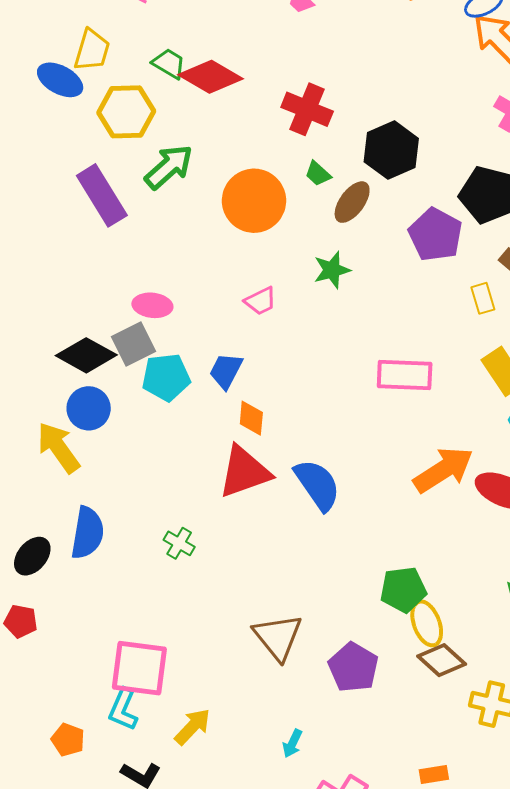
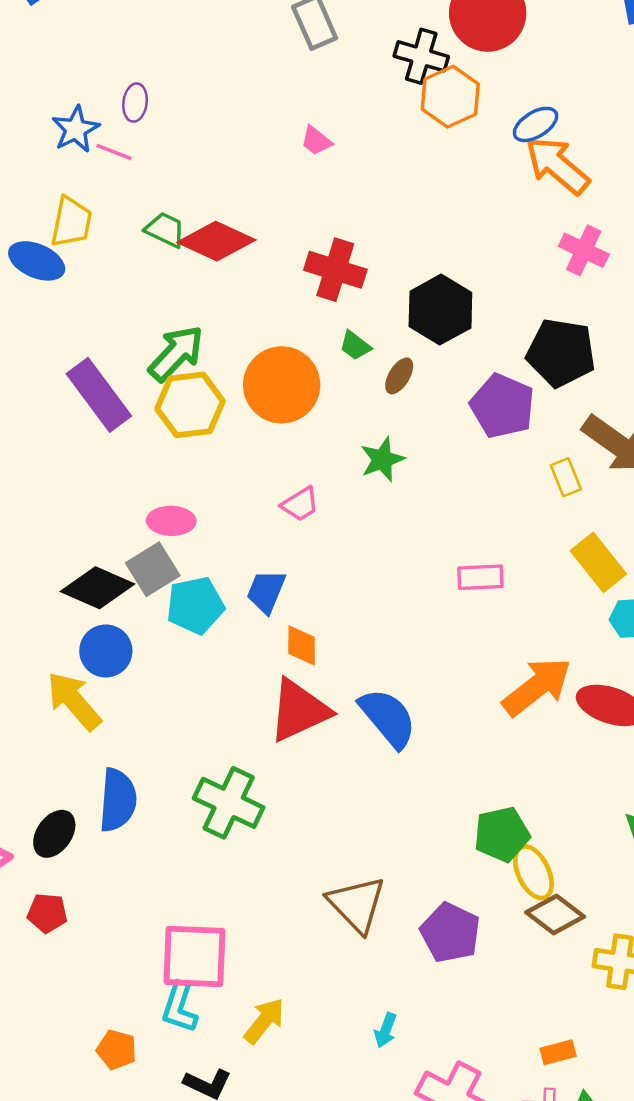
yellow hexagon: (126, 112) -> (190, 405), moved
brown ellipse: (352, 202) -> (399, 376), size x0.7
pink rectangle: (405, 375) -> (480, 577), size x0.7
green cross: (179, 543) -> (229, 803), size x1.8

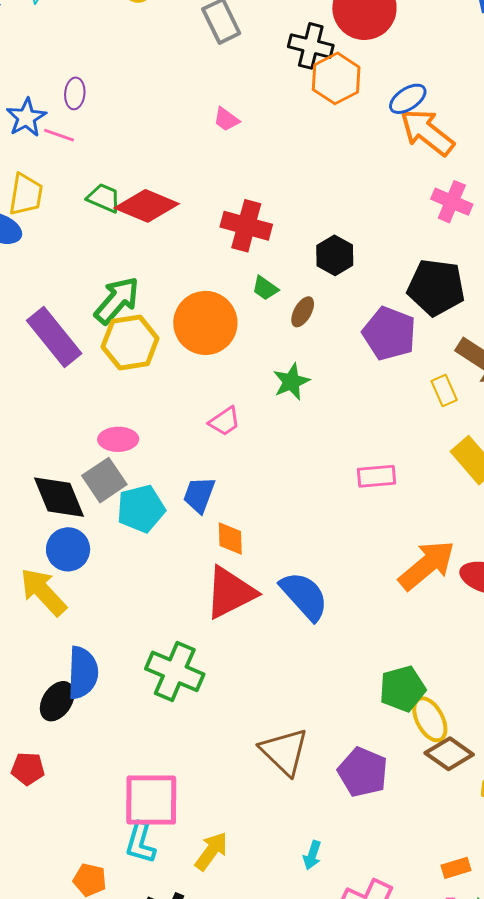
black hexagon: (440, 310) -> (335, 255), size x0.7
black diamond: (97, 588) -> (59, 497), turned 46
black ellipse: (54, 834) -> (57, 701), moved

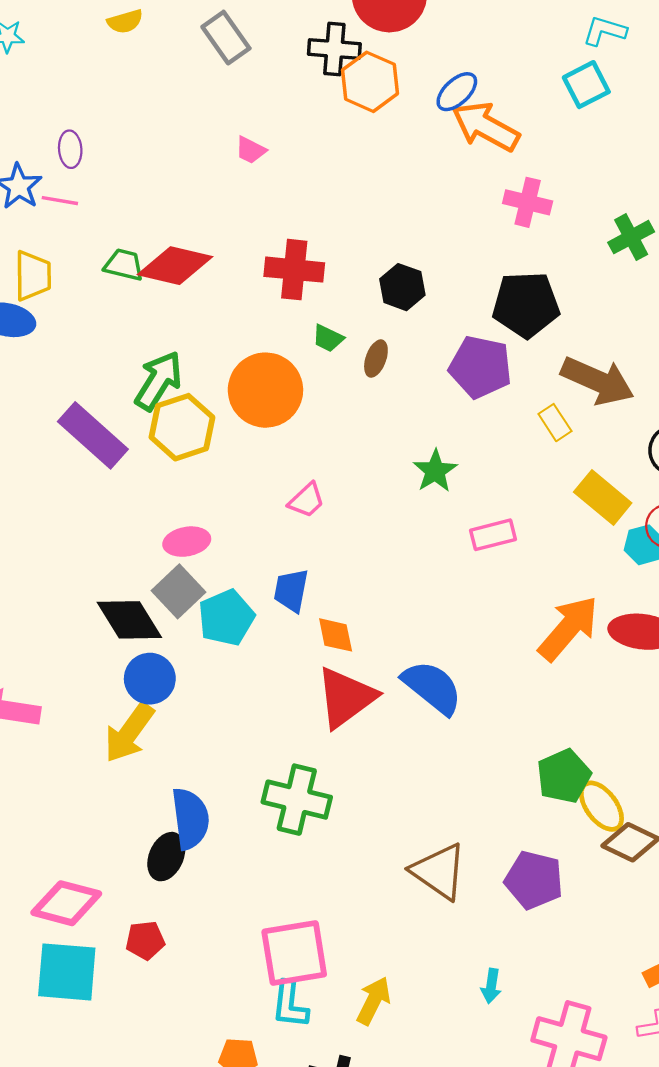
green star: (291, 382) -> (435, 471), moved
yellow arrow: (43, 592) -> (129, 733), turned -92

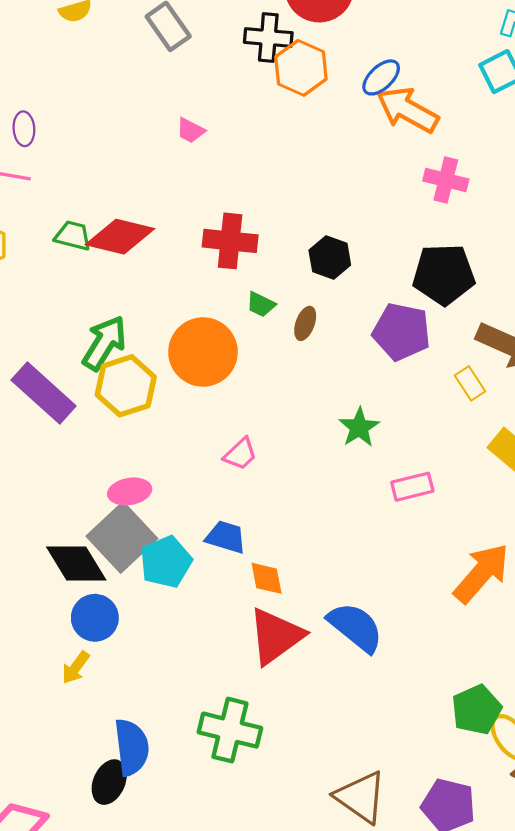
blue trapezoid: (291, 590) -> (226, 537), turned 96
gray square: (179, 591) -> (122, 537), size x1.4
yellow arrow: (129, 733) -> (76, 668), size x0.6

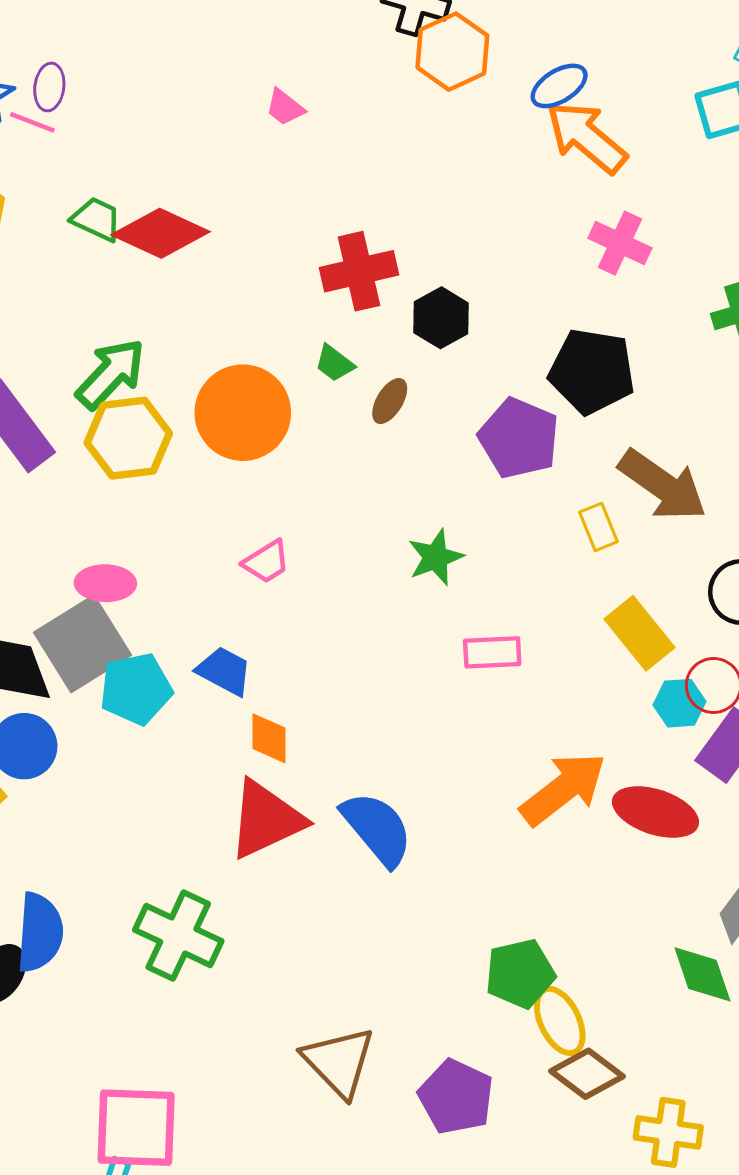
purple ellipse: (24, 129) -> (49, 87), moved
red cross: (230, 241) -> (359, 271), moved, turned -30

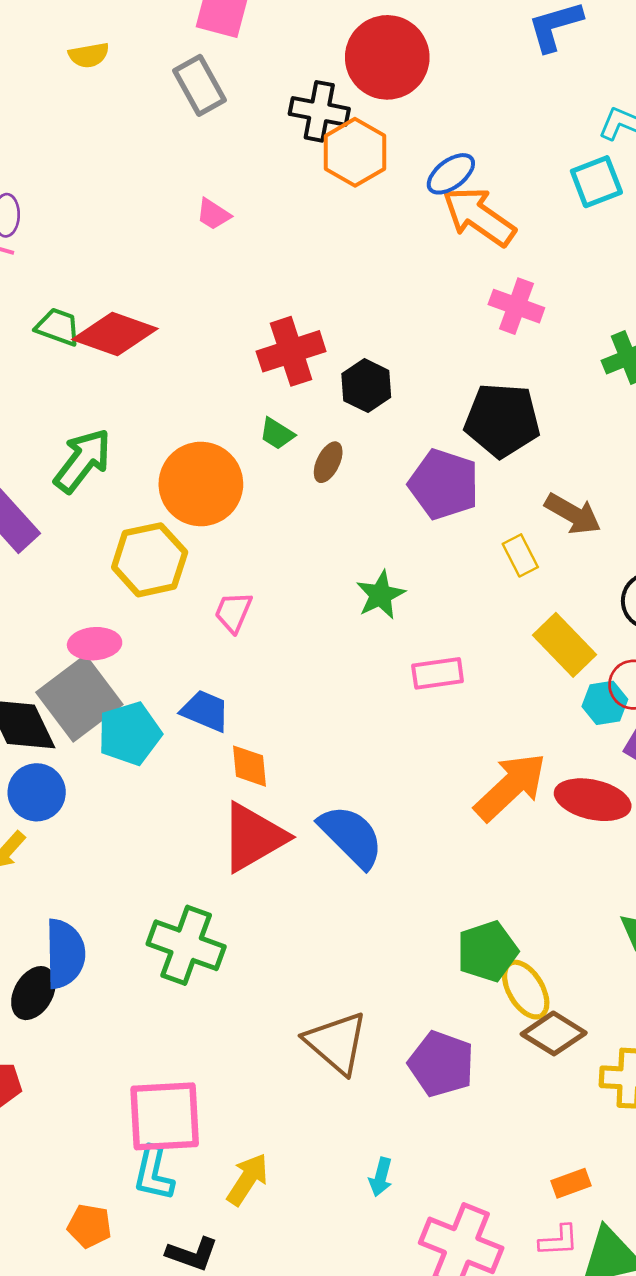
yellow hexagon: (128, 438) -> (150, 560), moved
brown arrow: (663, 485) -> (573, 514), size x0.7
pink trapezoid: (266, 562) -> (233, 612), turned 150

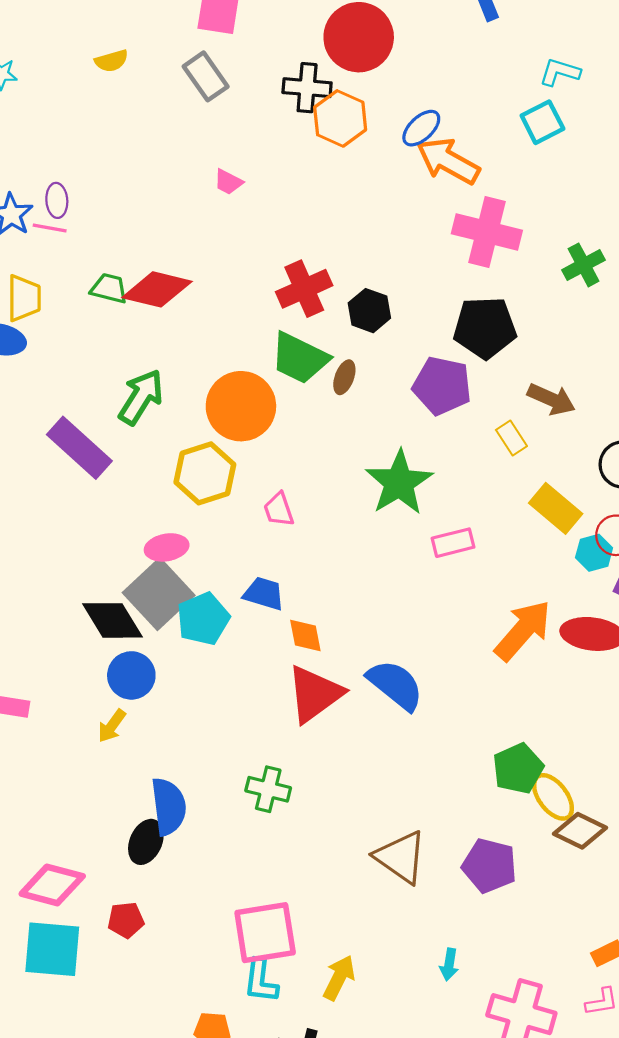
pink cross: (516, 306) -> (487, 232), size x1.5
green trapezoid: (277, 434) -> (300, 358), size x2.0
green star: (381, 595) -> (399, 483), size x1.6
pink trapezoid: (233, 612) -> (279, 510), turned -36
green cross: (186, 945) -> (268, 789), size x0.7

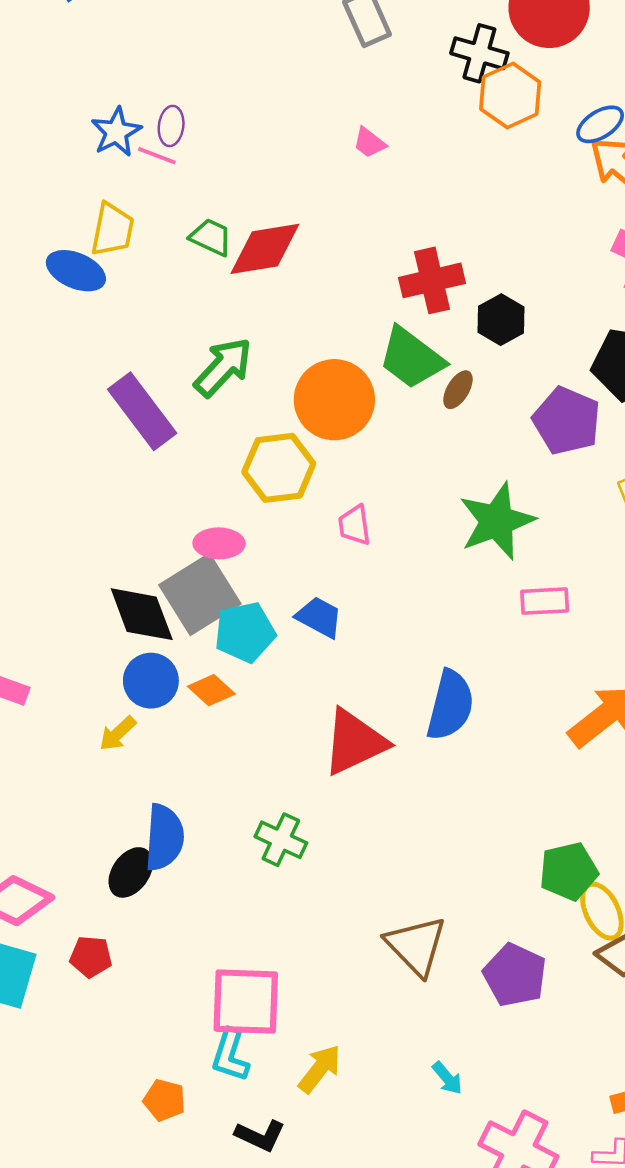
red diamond: (157, 289) -> (265, 249), turned -34
orange diamond: (305, 635) -> (211, 690), moved, turned -48
blue semicircle: (395, 685) -> (450, 705), moved, turned 54
cyan arrow: (449, 964) -> (447, 1078), turned -60

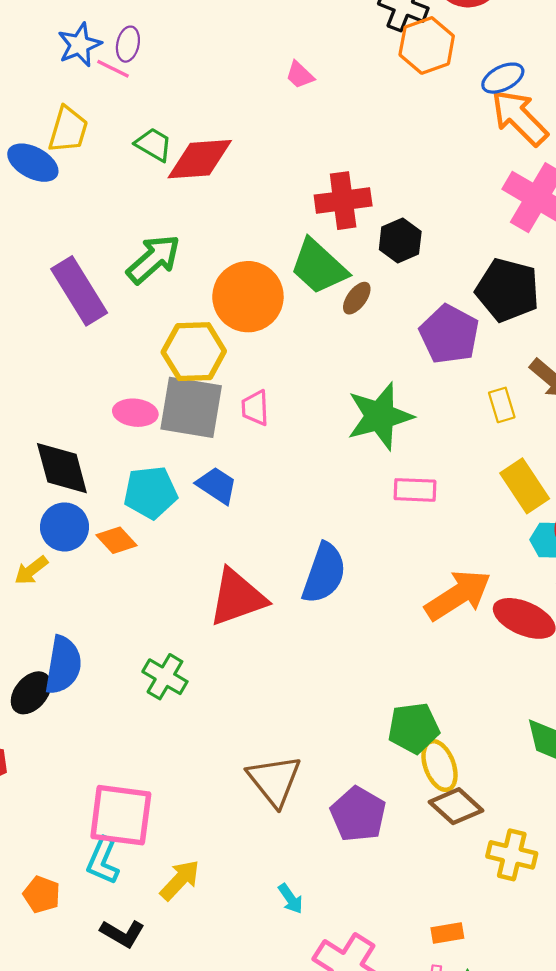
gray square: (200, 594) -> (191, 407), moved, turned 36

